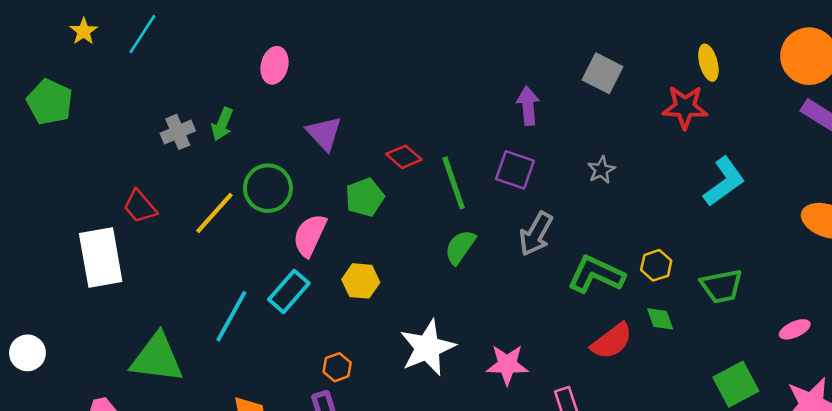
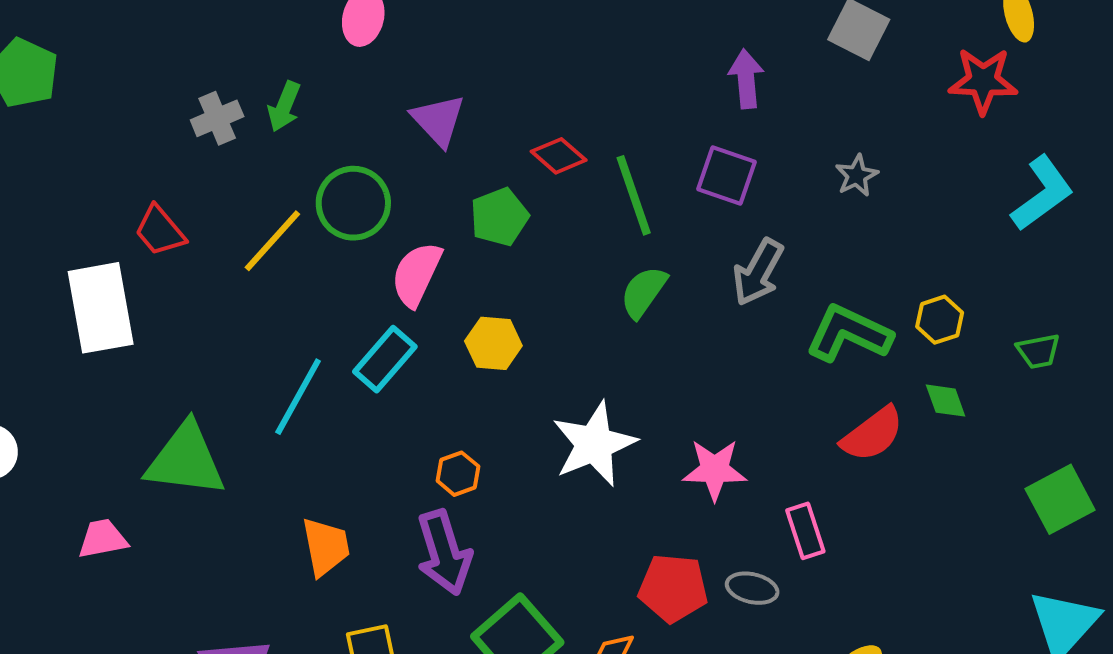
green trapezoid: (722, 286) -> (1038, 351), size x0.7

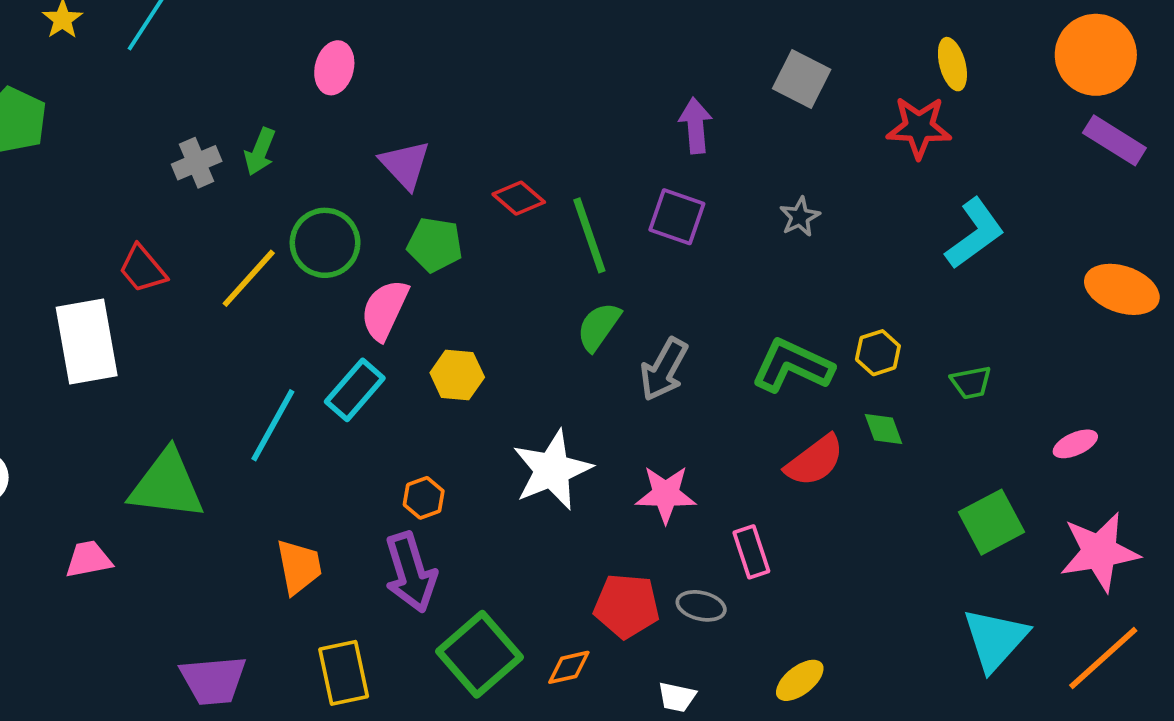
green pentagon: (499, 217) -> (435, 245), moved, turned 30
gray arrow: (758, 272) -> (664, 369), moved

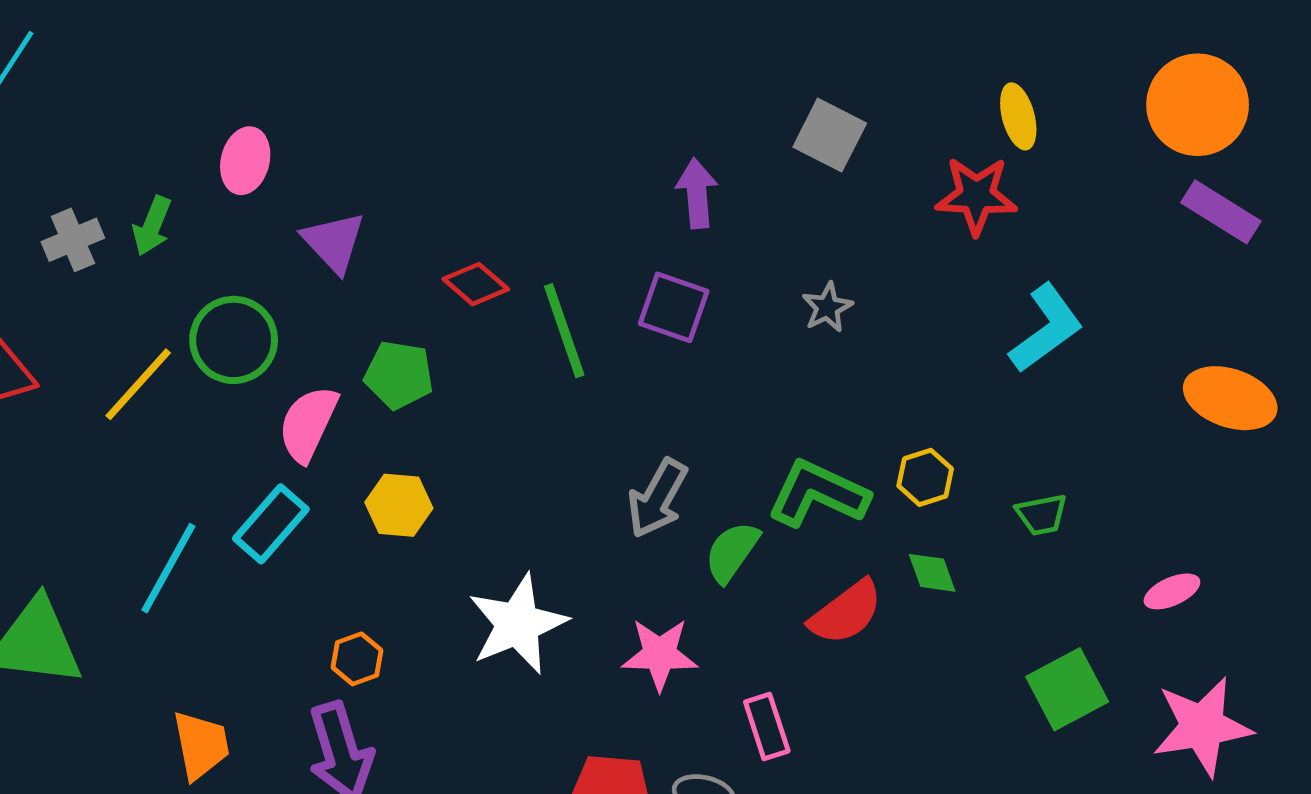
pink ellipse: (334, 68) -> (245, 161), moved
green pentagon: (435, 245) -> (399, 375), moved
green semicircle: (599, 327) -> (732, 552), moved

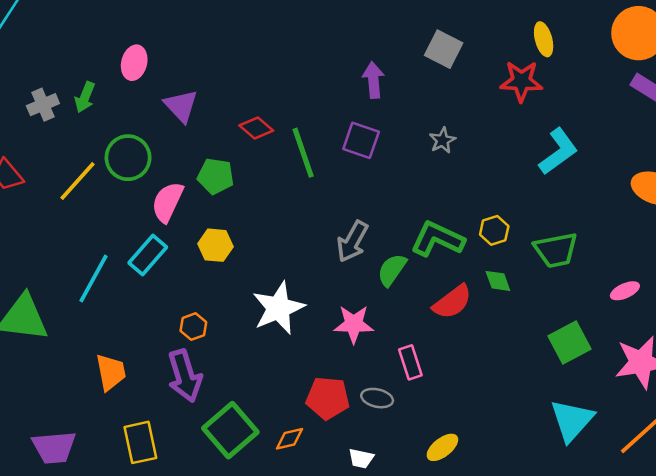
green trapezoid: (1042, 515) -> (556, 250), size x1.6

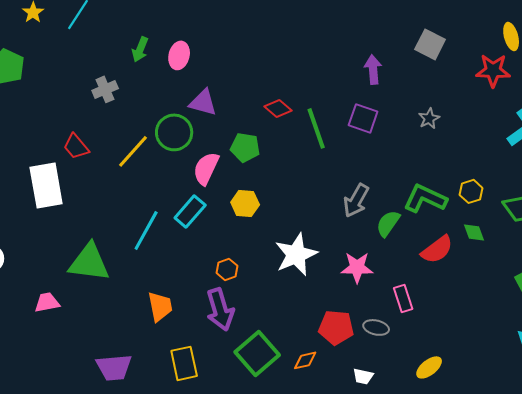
green arrow: (85, 97) -> (140, 49), moved
purple triangle: (181, 106) -> (203, 102), moved, turned -32

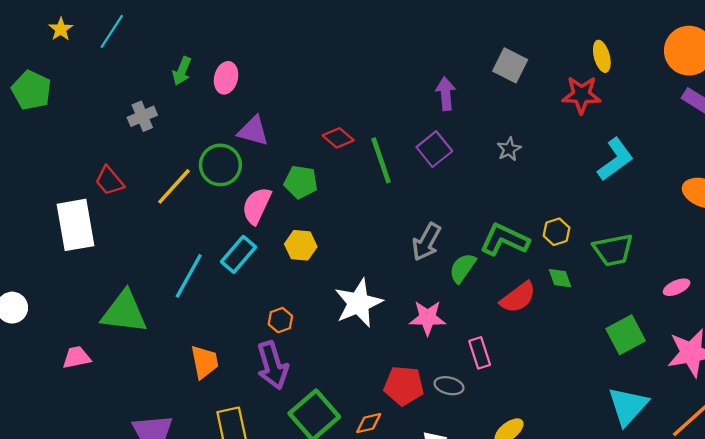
purple square: (363, 118) -> (434, 149), turned 32

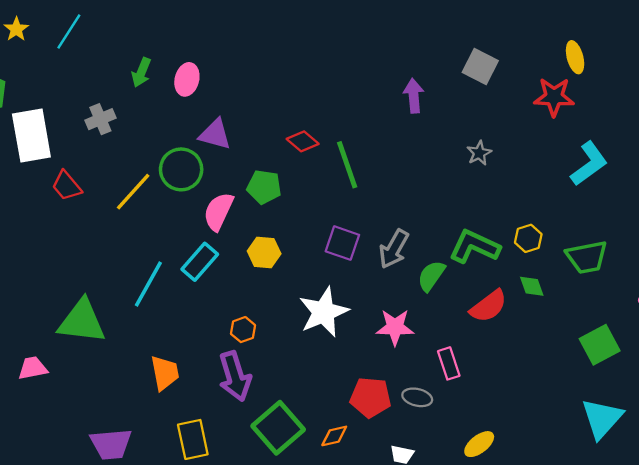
purple square: (434, 149) -> (342, 243), moved, turned -32
white rectangle: (76, 225) -> (31, 136), moved

